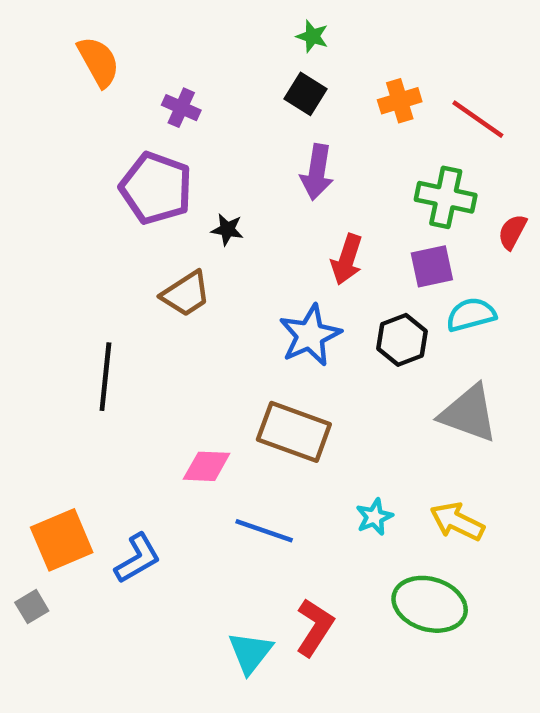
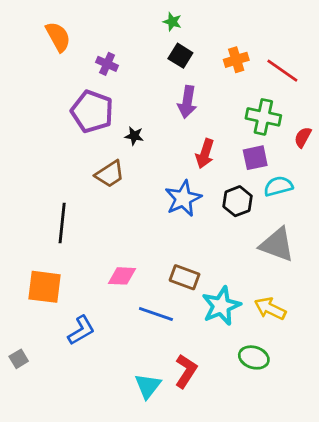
green star: (312, 36) -> (172, 22), moved
brown rectangle: (294, 432) -> (185, 277), moved, size x0.7
cyan star: (374, 517) -> (221, 306), size x1.8
orange square: (62, 540) -> (45, 287), moved, turned 30
green ellipse: (430, 604) -> (254, 357), size x0.7

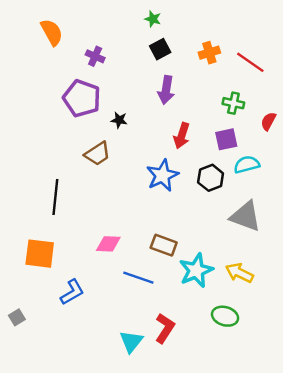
black square: (180, 56) -> (160, 49), turned 30
green cross: (263, 117) -> (233, 103), size x0.7

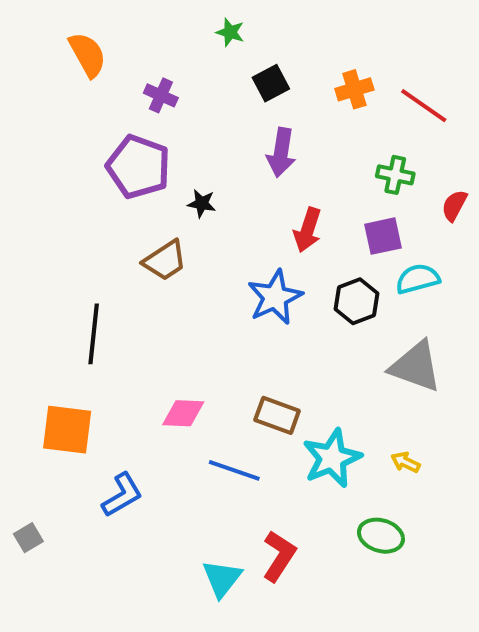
green star: (153, 19) -> (230, 32), moved
yellow arrow: (239, 273) -> (405, 462), size x0.6

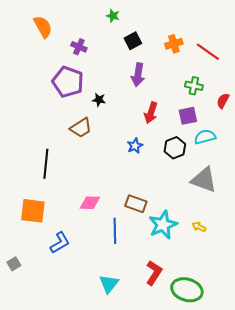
blue star: (275, 297) -> (135, 146), size x0.6
blue line: (234, 470) -> (115, 231), turned 70
green ellipse: (381, 536) -> (187, 290), moved, size x1.4
red L-shape: (279, 556) -> (154, 273), moved

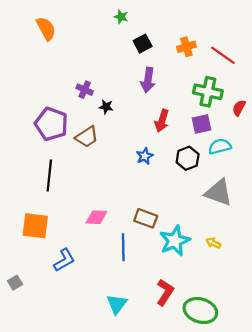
purple cross: (79, 47) -> (85, 90), moved
purple pentagon: (68, 82) -> (51, 124), moved
green cross: (194, 86) -> (208, 92), size x1.5

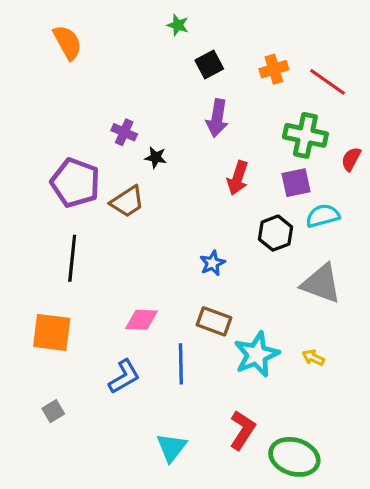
blue star: (145, 156) -> (212, 263), moved
blue L-shape: (64, 260) -> (124, 377), moved
gray square: (15, 283) -> (53, 411), moved

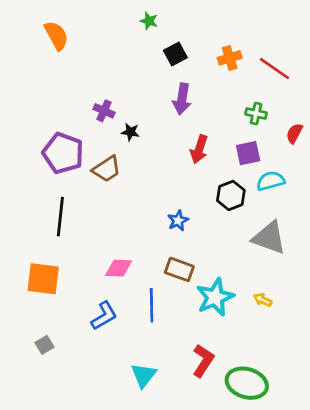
green cross: (305, 135) -> (256, 113), size x0.6

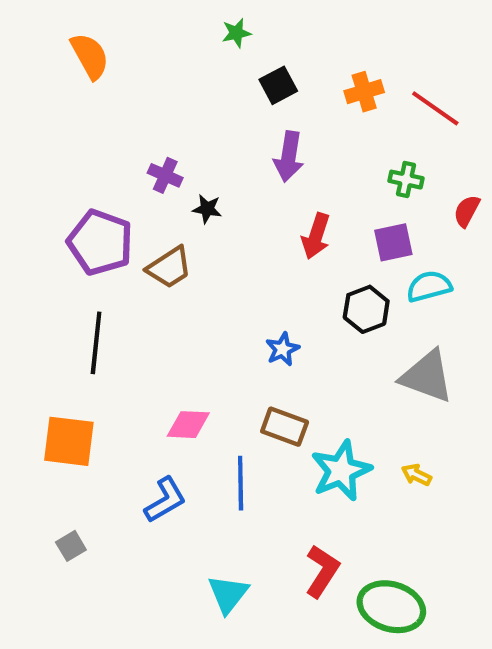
green star: (149, 21) -> (236, 33), turned -30

